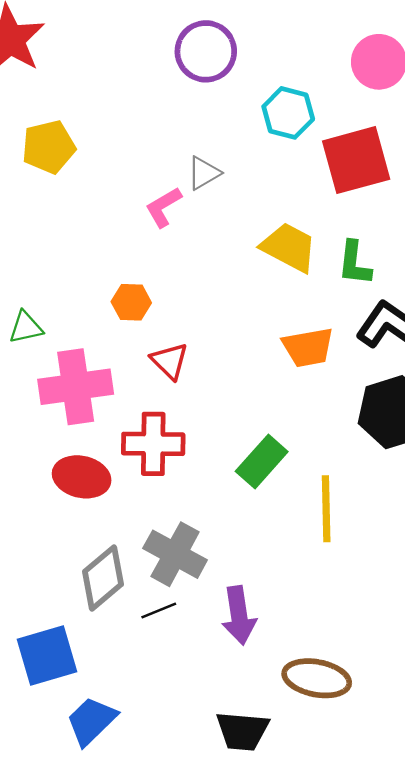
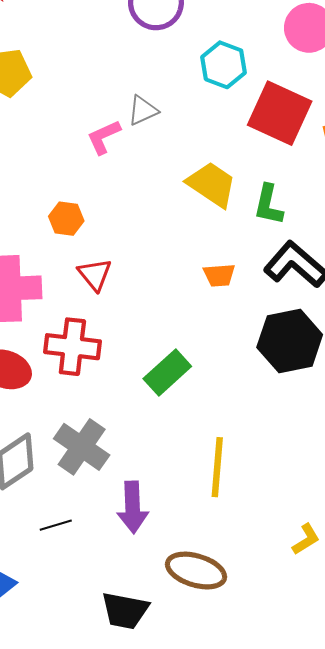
red square: (356, 160) -> (280, 113), turned 34
orange trapezoid: (308, 347) -> (219, 275), size x0.7
yellow line: (326, 509) -> (217, 467), moved
black line: (159, 610) -> (56, 525), moved

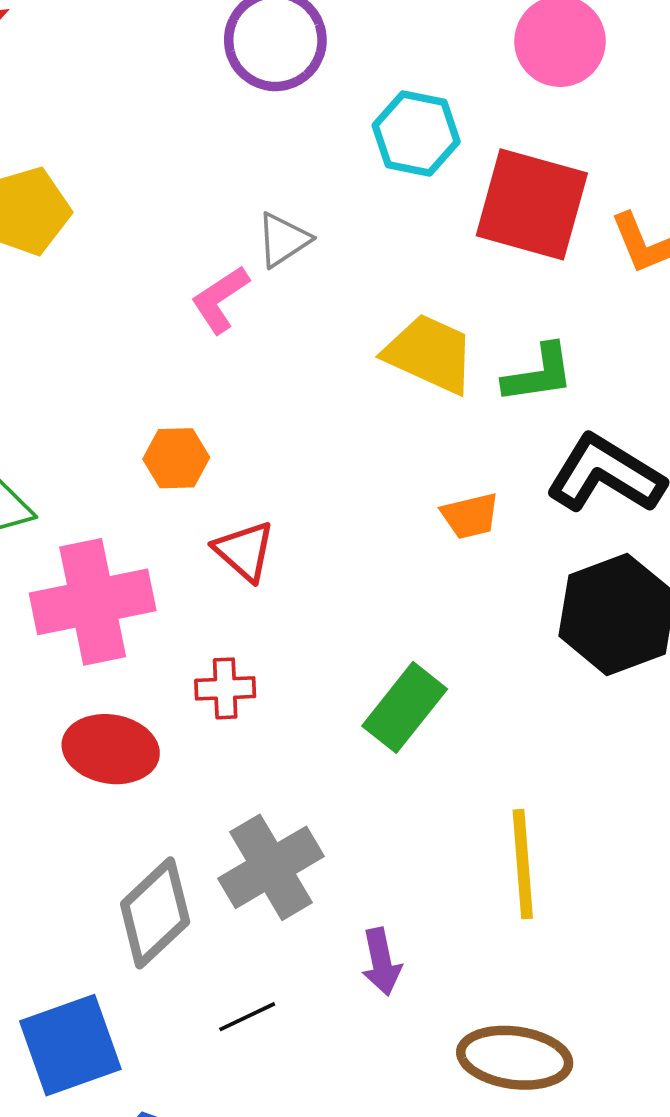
green L-shape: (268, 205) -> (539, 374), turned -102
red cross: (72, 347) -> (225, 688), size x0.6
gray cross: (82, 447) -> (271, 867), turned 34
purple arrow: (133, 507) -> (381, 962), size x0.7

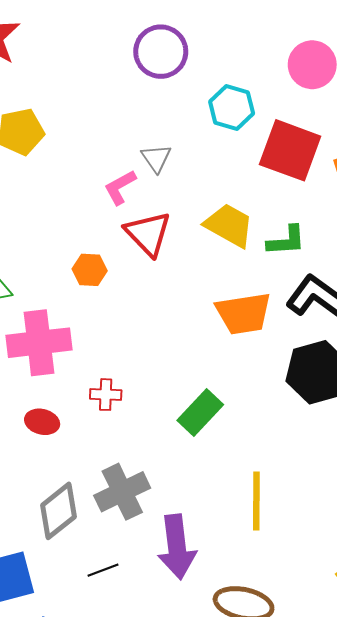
gray triangle: (283, 240) -> (156, 158), turned -36
orange trapezoid: (470, 516) -> (244, 313), size x1.8
red triangle: (244, 551) -> (148, 234), moved, size x1.4
red ellipse: (111, 749) -> (42, 422), size x0.7
purple arrow: (381, 962) -> (177, 547), size x1.8

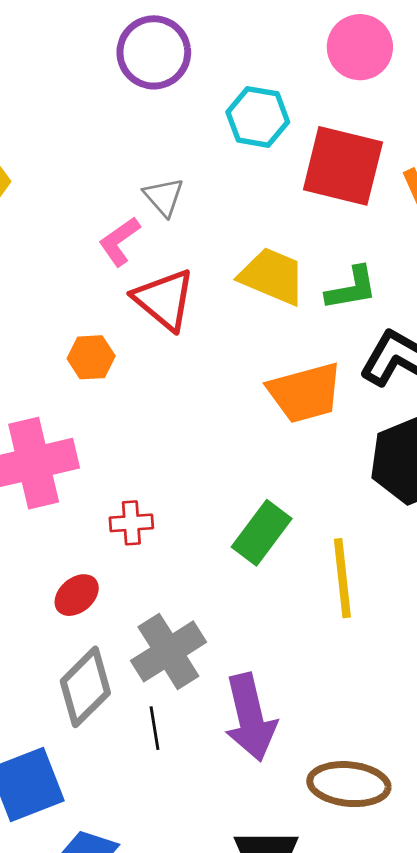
red ellipse: (42, 422) -> (77, 595), moved, turned -48
yellow line: (256, 501) -> (342, 578), moved
black line: (103, 570) -> (155, 728), moved, turned -72

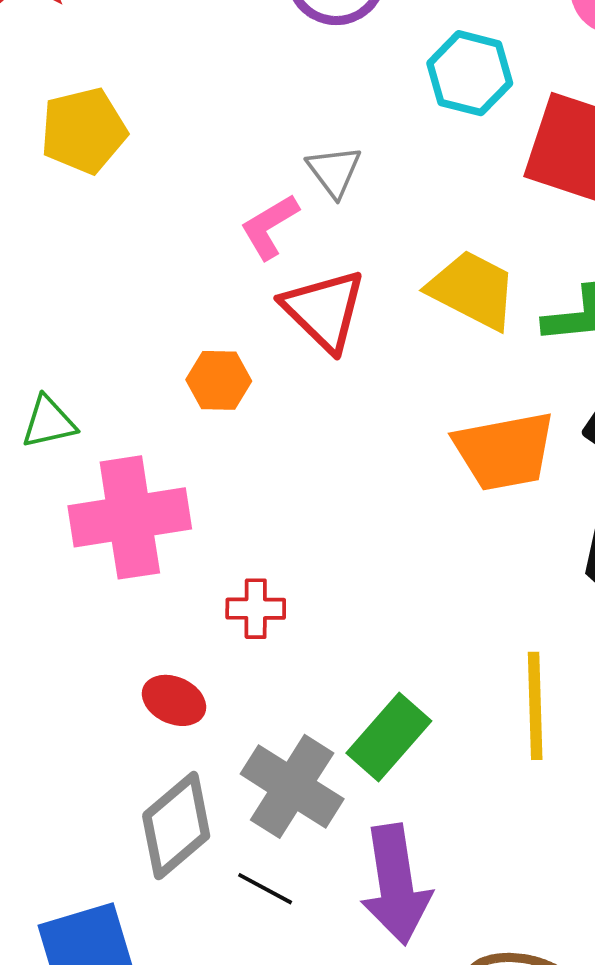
green rectangle: (262, 533) -> (389, 737), moved
red ellipse: (77, 595) -> (174, 700), turned 60
gray cross: (168, 651) -> (292, 786), turned -30
black line: (155, 728) -> (265, 889), turned -57

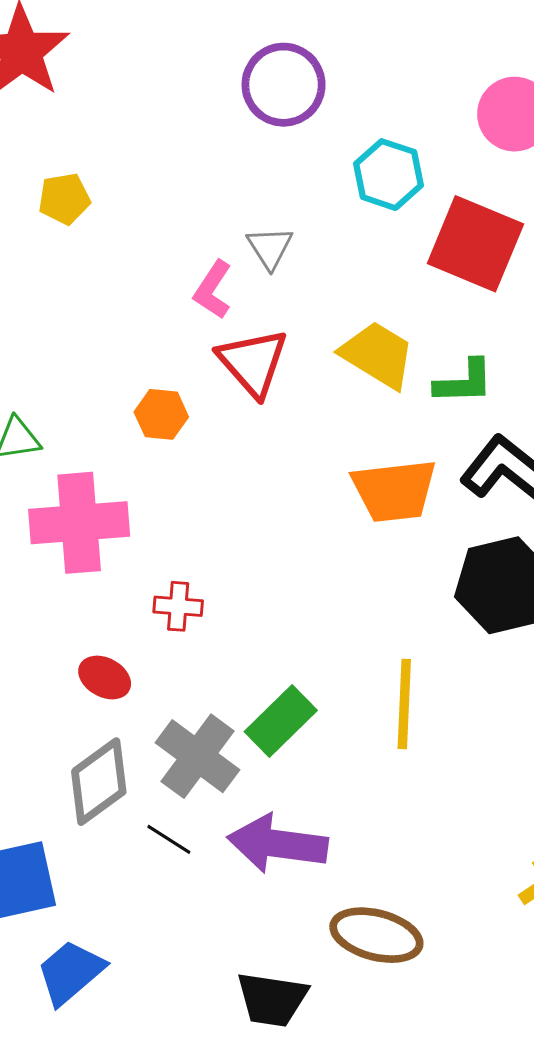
yellow pentagon: (84, 131) -> (64, 199), size x0.7
pink L-shape: (269, 227) -> (213, 290), turned -30
purple arrow: (396, 884) -> (278, 844), turned 102

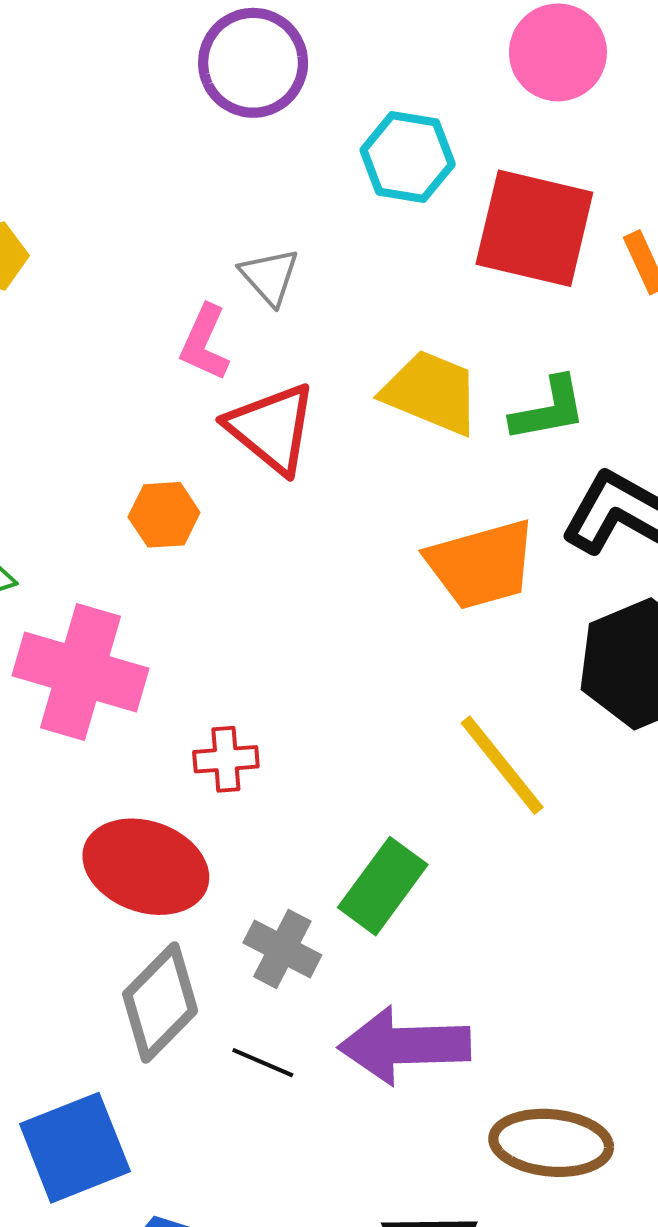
pink cross: (79, 523) -> (80, 672), turned 30
red ellipse: (105, 677) -> (146, 867), size x1.8
yellow line: (404, 704) -> (502, 765), moved, turned -32
gray cross: (197, 756) -> (282, 949), size x0.7

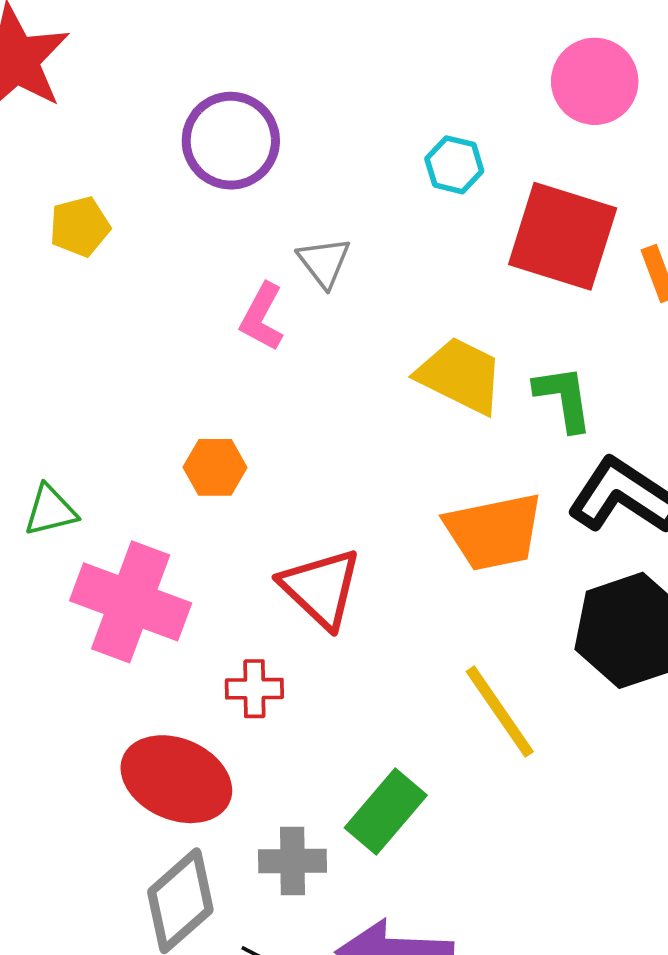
purple circle: (253, 63) -> (231, 141), moved
cyan hexagon: (408, 157) -> (454, 165), size x0.7
green L-shape: (549, 409) -> (564, 398), turned -92
red triangle: (272, 428) -> (321, 588), moved
gray cross: (282, 949) -> (293, 861), turned -32

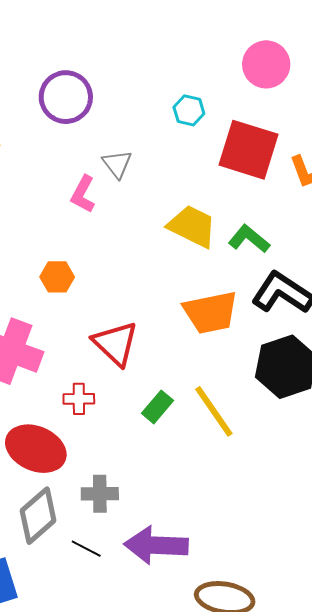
green L-shape: (564, 398) -> (249, 239), turned -42
green rectangle: (386, 811) -> (157, 407), moved, size x0.7

